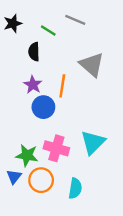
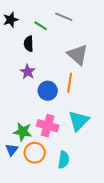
orange line: (62, 86) -> (70, 83), moved
blue circle: (43, 107) -> (48, 91), moved

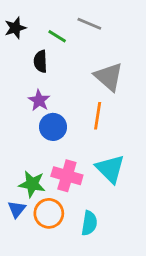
blue circle: (48, 91) -> (53, 127), moved
cyan triangle: (79, 121) -> (110, 169), turned -30

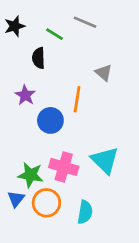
gray triangle: (109, 77) -> (104, 73), size x0.6
purple star: (39, 100) -> (25, 95), moved
orange line: (98, 116) -> (77, 99), moved

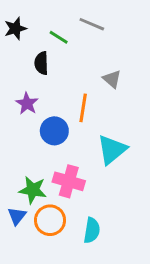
cyan triangle: (105, 160) -> (112, 150), moved, turned 36

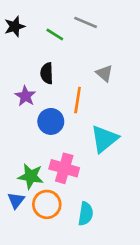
black semicircle: (41, 63) -> (47, 73), moved

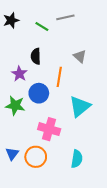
gray line: (86, 22) -> (65, 17), turned -36
green star: (31, 176) -> (15, 106), moved
cyan semicircle: (86, 214) -> (77, 159), moved

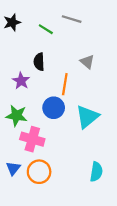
gray line: (65, 17) -> (72, 19), turned 30
blue circle: (39, 93) -> (54, 108), moved
pink cross: (49, 129) -> (32, 139), moved
cyan semicircle: (77, 159) -> (96, 172), moved

